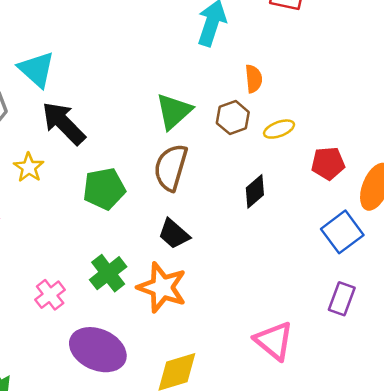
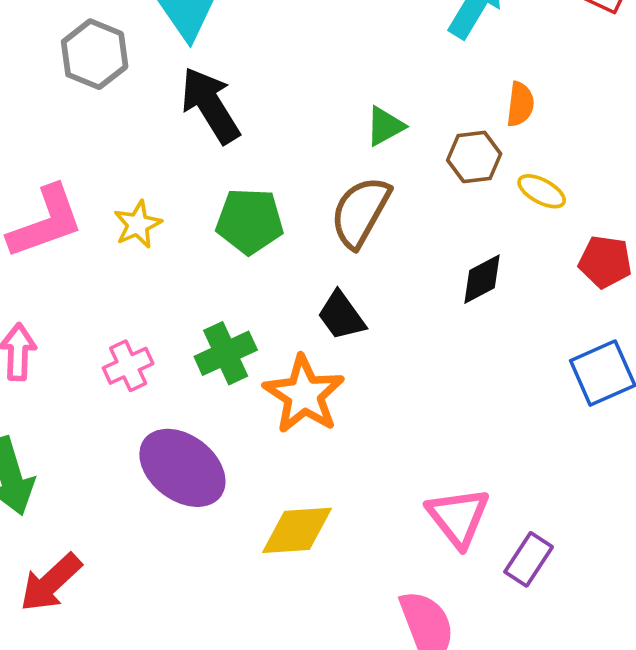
green triangle: (174, 111) -> (385, 126), size x0.7
yellow ellipse: (279, 129) -> (542, 191), turned 36
yellow star: (29, 167) -> (138, 224), moved
purple rectangle: (342, 299) -> (529, 559), moved

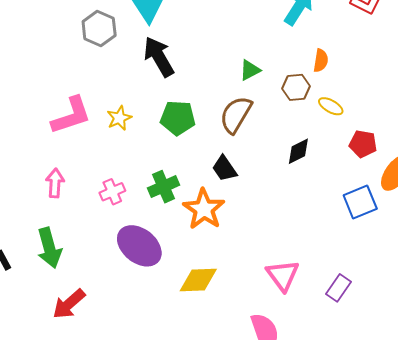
purple rectangle: (529, 559) -> (338, 288), moved

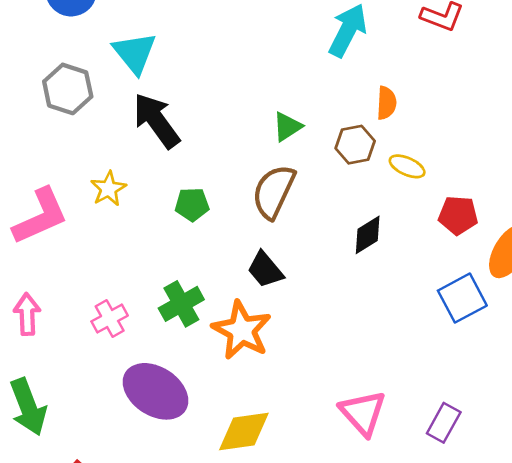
yellow star: (119, 118) -> (108, 189), moved
green pentagon: (178, 118) -> (192, 204), size x0.7

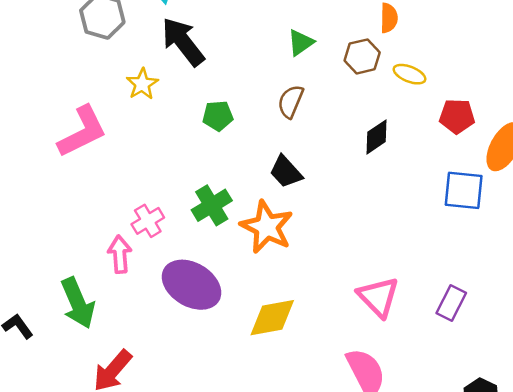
yellow star: (108, 189) -> (142, 84), moved
brown semicircle: (274, 192) -> (291, 101), size x0.7
blue square: (462, 298) -> (464, 190), turned 36
pink arrow: (27, 314) -> (120, 254), moved

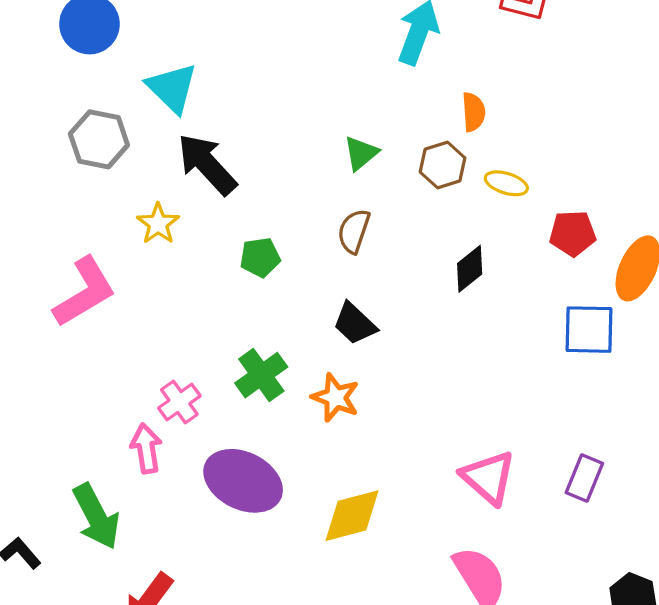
orange star: (267, 227) -> (335, 398), size x0.7

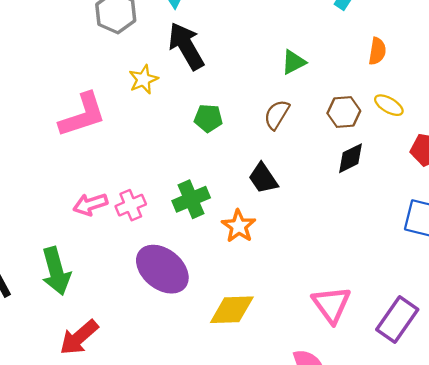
brown hexagon: (443, 165) -> (344, 112), moved
pink arrow: (146, 448) -> (90, 204), moved, turned -112
purple rectangle: (584, 478) -> (397, 320), size x1.4

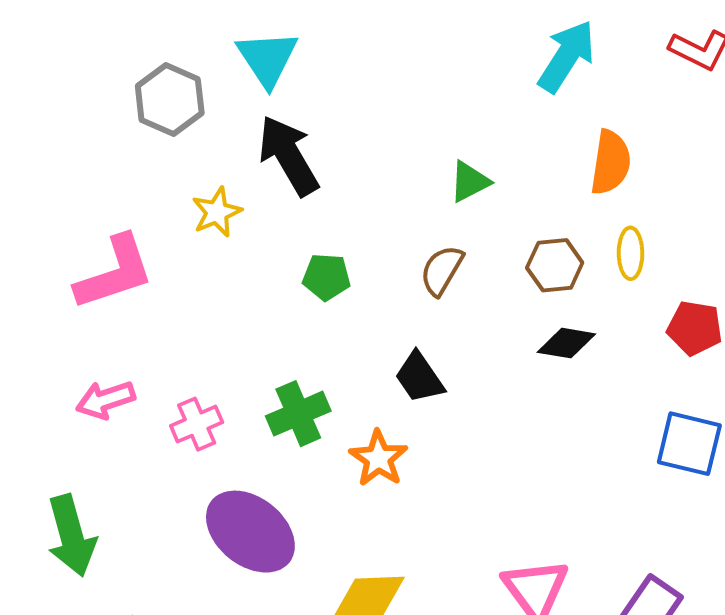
orange semicircle: (377, 51) -> (611, 162), size x1.4
yellow ellipse: (389, 105) -> (631, 253), turned 60
black diamond: (351, 158) -> (566, 343), turned 36
pink arrow: (90, 204) -> (106, 400), moved

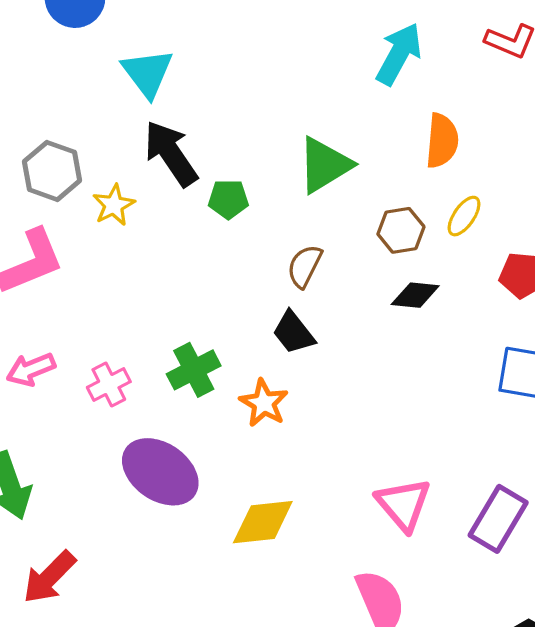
gray hexagon: (170, 100) -> (52, 171), moved
green triangle: (470, 182) -> (325, 165), size x1.6
yellow ellipse: (631, 253) -> (464, 216), turned 39
brown semicircle: (442, 270) -> (305, 266), moved
green pentagon: (327, 277) -> (228, 199), moved

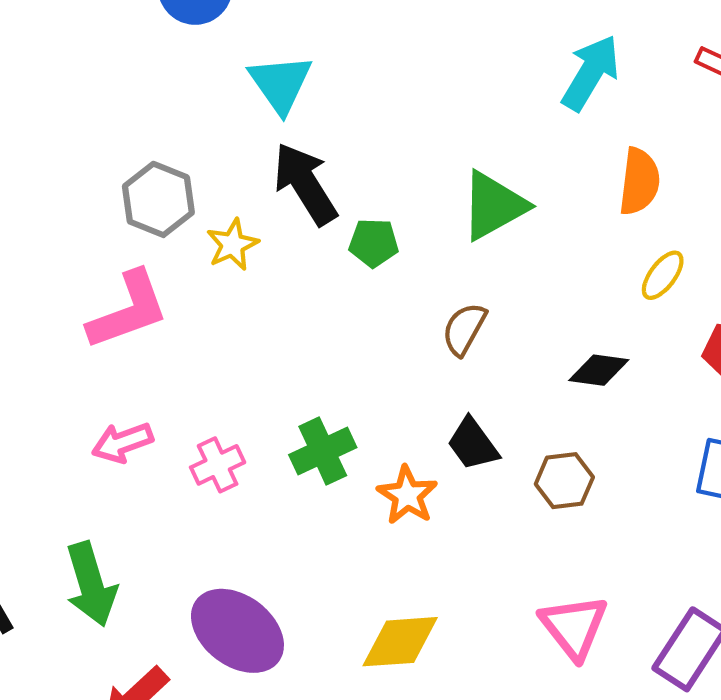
brown hexagon: (401, 230) -> (564, 481), moved
black trapezoid: (294, 333) -> (473, 444), moved
purple ellipse: (160, 472) -> (237, 631), moved

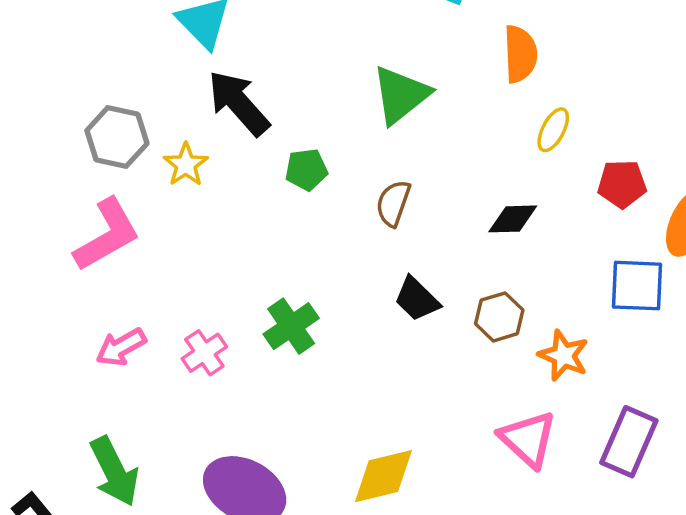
green pentagon: (374, 243) -> (306, 170), moved
orange star: (407, 495) -> (564, 355), moved

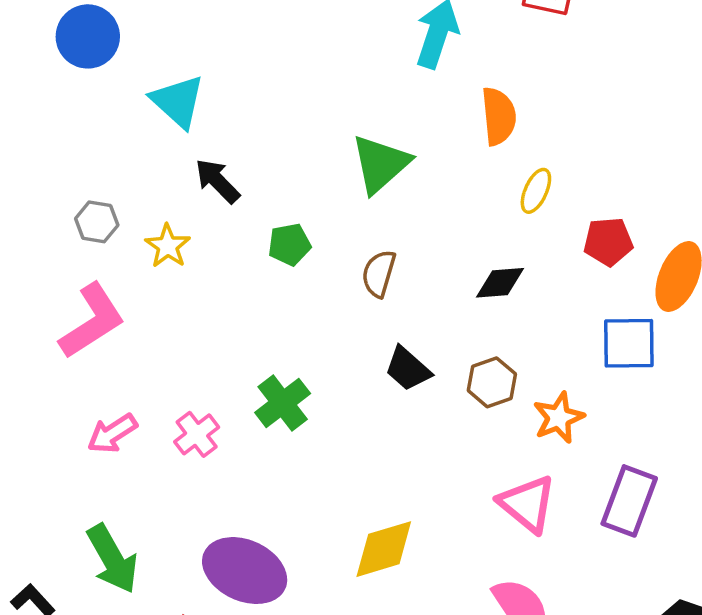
black arrow: (239, 103) -> (217, 181), size x0.7
gray hexagon: (117, 137) -> (97, 222), size x0.7
orange star: (564, 355) -> (559, 418), turned 30

